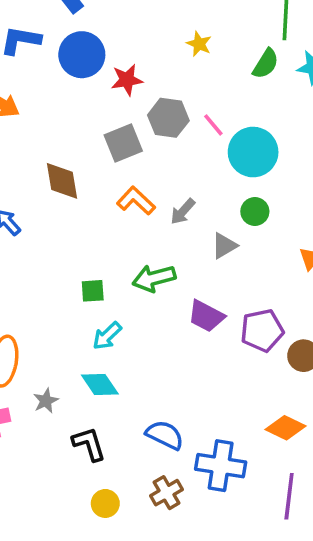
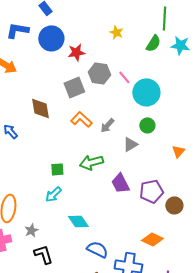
purple trapezoid: (206, 316) -> (120, 183), turned 35
cyan arrow: (107, 336) -> (53, 194), moved
cyan diamond: (100, 385) -> (78, 221), moved
orange diamond: (285, 428) -> (152, 239), moved
black L-shape: (89, 444) -> (43, 254), moved

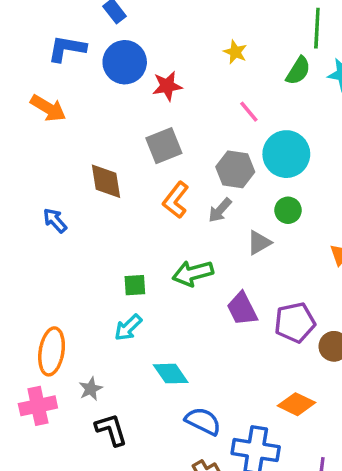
gray hexagon: (99, 73) -> (235, 169), moved
pink line: (124, 77) -> (249, 112), moved
orange L-shape: (81, 119) -> (176, 200), turned -95

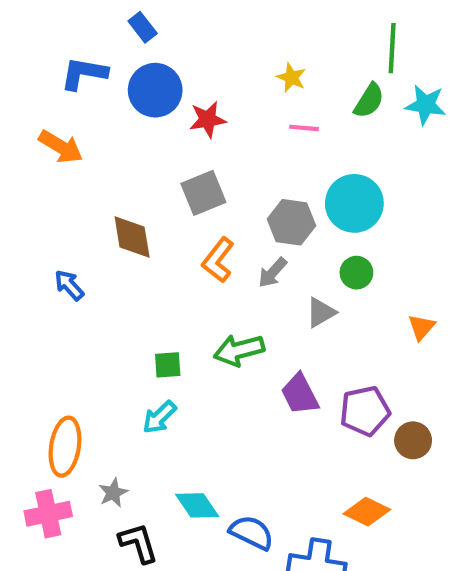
pink line: (249, 112) -> (304, 128), moved, turned -45
cyan diamond: (171, 374) -> (197, 505), moved

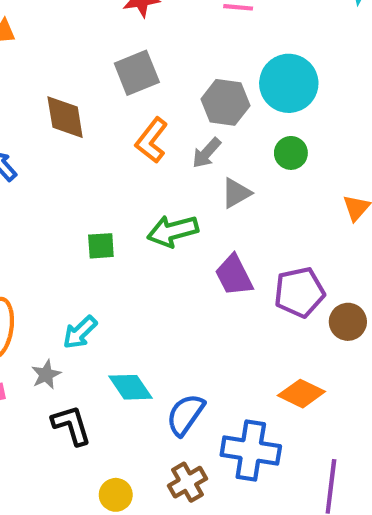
gray triangle: (321, 312) -> (236, 193), moved
cyan arrow: (159, 417) -> (80, 332), moved
blue semicircle: (252, 533) -> (185, 415), turned -81

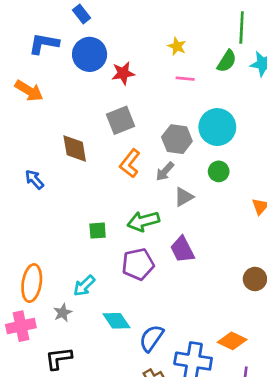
purple pentagon: (299, 292) -> (138, 264), moved
orange diamond: (301, 394) -> (232, 341), moved
black L-shape: (71, 425) -> (59, 358), moved, turned -80

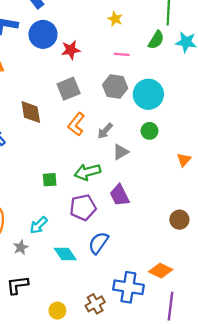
yellow star: (177, 46) -> (115, 19), moved
gray hexagon: (177, 139) -> (115, 87), moved
blue semicircle: (151, 338) -> (98, 243), moved

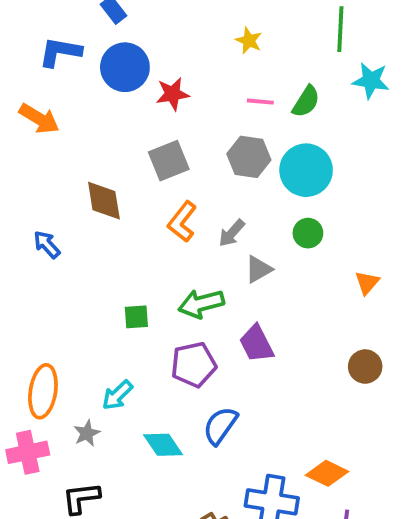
green semicircle: (156, 40) -> (306, 102), moved
brown circle: (179, 220) -> (365, 367), moved

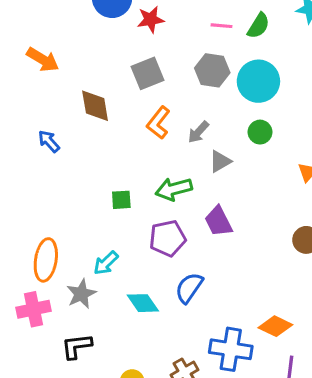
orange arrow: (39, 119) -> (43, 60), moved
gray star: (87, 433) -> (81, 294), size x1.4

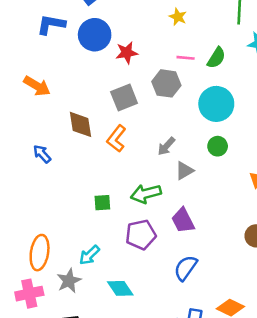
gray hexagon: (212, 70) -> (166, 83), moved
orange L-shape: (158, 123) -> (116, 139), moved
blue semicircle: (189, 288) -> (186, 268), moved

